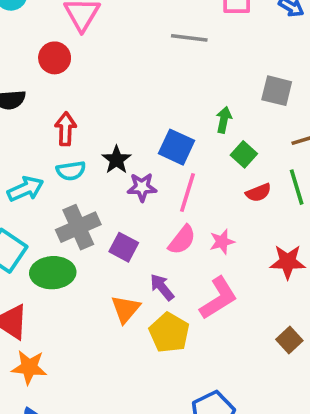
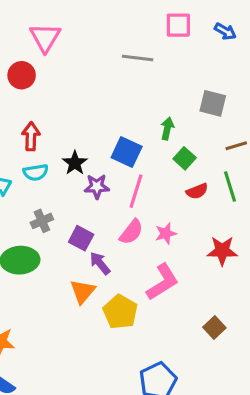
gray cross: (78, 227) -> (42, 221), size x0.6
purple arrow: (162, 287) -> (100, 263), moved
brown square: (289, 340) -> (214, 328), moved

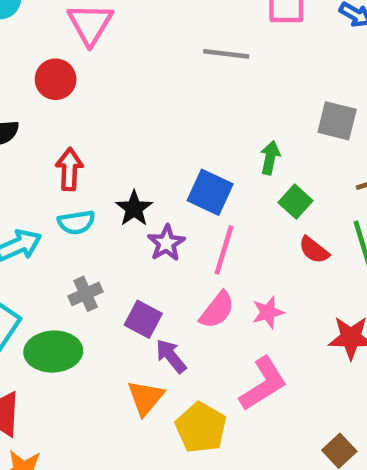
purple star: (97, 186) -> (166, 243), turned -30
red semicircle: (197, 191) -> (314, 250), turned 60

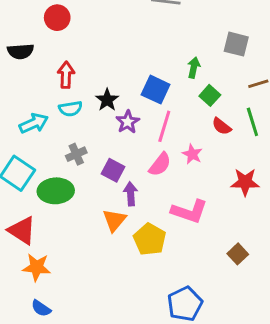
pink star: (268, 312) -> (192, 154), moved, turned -30
purple arrow: (171, 356) -> (131, 194), turned 35
pink L-shape: (263, 384) -> (189, 211), turned 51

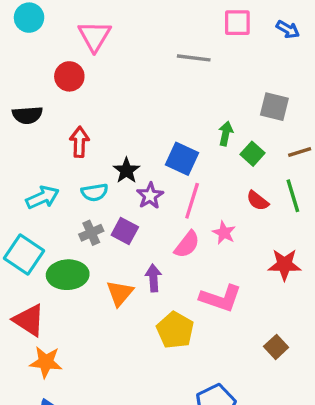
green square: (210, 95) -> (253, 154), moved
cyan semicircle: (70, 109) -> (95, 192), moved
purple square: (113, 170) -> (125, 231), moved
orange triangle: (114, 220) -> (120, 293), moved

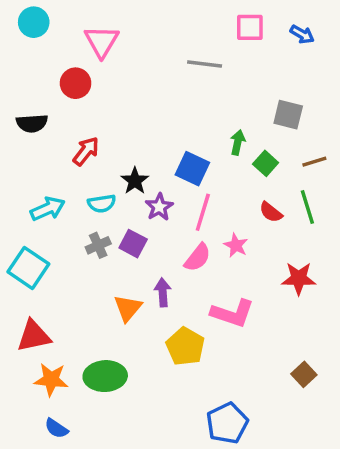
red arrow: (79, 142) -> (86, 151), turned 36
green ellipse: (68, 275) -> (105, 376), moved
red triangle: (29, 320) -> (34, 336), turned -45
brown square: (276, 347) -> (304, 374), moved

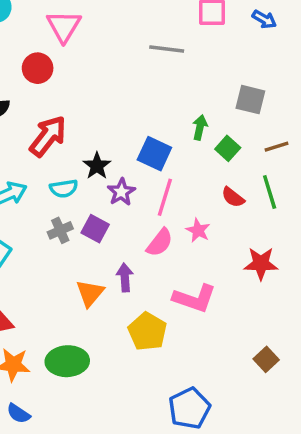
red arrow: (86, 151) -> (48, 136), size x1.4

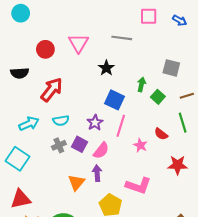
pink triangle: (64, 26) -> (78, 43), moved
black star: (97, 166) -> (106, 68), moved
red semicircle: (233, 197) -> (161, 134), moved
pink semicircle: (160, 243) -> (101, 150), moved

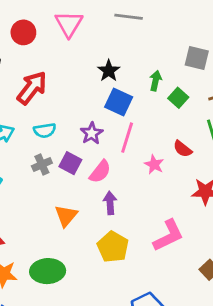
black star: (106, 68) -> (109, 71), moved
purple arrow: (97, 173) -> (110, 203), moved
pink L-shape: (138, 186) -> (168, 236), moved, turned -45

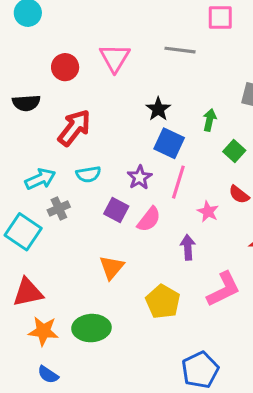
green square: (178, 98) -> (234, 151), moved
gray cross: (42, 165) -> (59, 208), moved
purple arrow: (110, 203) -> (188, 247), moved

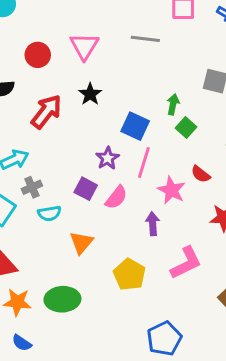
black star: (158, 109) -> (90, 94), moved
green square: (234, 151) -> (186, 128), moved
cyan semicircle: (88, 174) -> (49, 213), moved
pink star: (208, 212) -> (172, 190), size x1.4

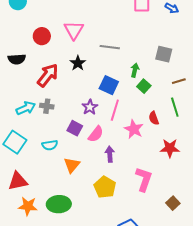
gray line: (145, 39) -> (110, 47), moved
red semicircle: (201, 174) -> (154, 118), turned 32
gray cross: (32, 187) -> (47, 106), moved, turned 32
purple arrow: (153, 224) -> (110, 154), moved
pink L-shape: (186, 263) -> (144, 179), turned -45

